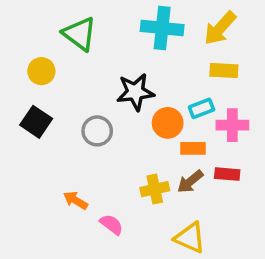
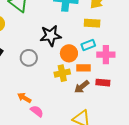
yellow rectangle: (224, 70) -> (92, 23), moved
yellow cross: (155, 189) -> (62, 73), moved
orange arrow: (75, 200) -> (24, 98), moved

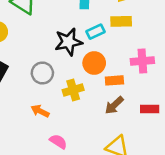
cyan rectangle: (88, 45) -> (95, 32), moved
yellow cross: (62, 73) -> (73, 90), moved
red rectangle: (103, 83) -> (150, 109), moved
orange arrow: (24, 98) -> (40, 111), moved

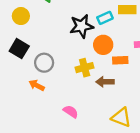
gray circle: (42, 73) -> (44, 63), moved
brown arrow: (114, 105) -> (105, 82), moved, turned 42
orange arrow: (40, 111) -> (37, 85), moved

